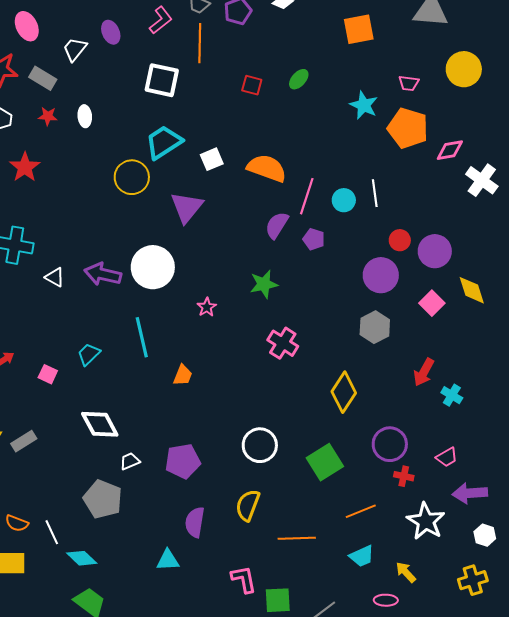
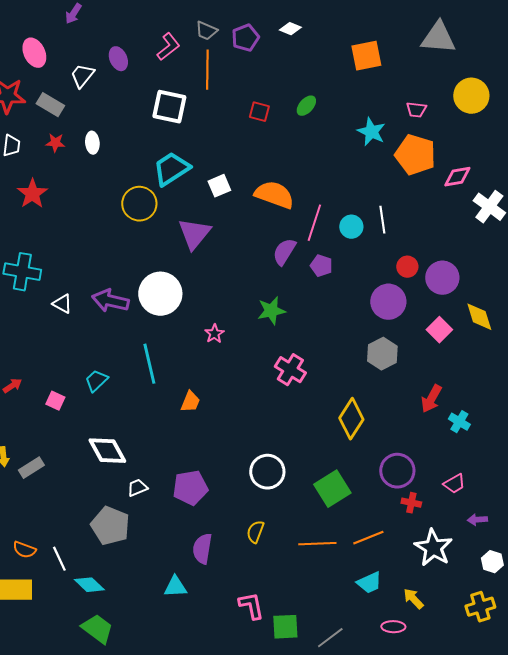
purple arrow: (470, 493) -> (477, 520), size x0.6
yellow semicircle: (248, 505) -> (255, 532), size x0.7
orange line: (297, 538) -> (317, 544), moved

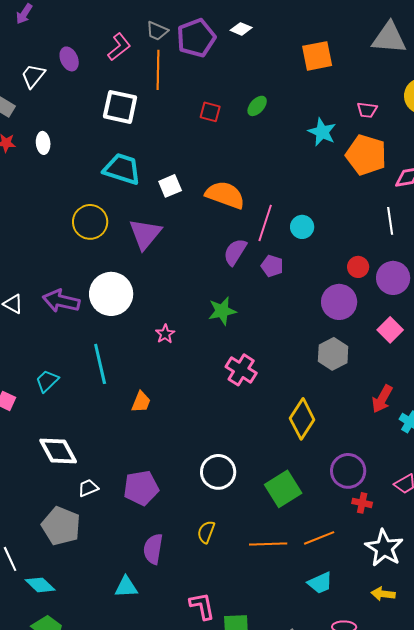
purple pentagon: (245, 38) -> (196, 38), size x1.4
cyan trapezoid: (171, 169) -> (122, 169), turned 51
yellow circle: (139, 204) -> (90, 222), moved
white line: (382, 220) -> (390, 221), moved
yellow arrow: (413, 599) -> (383, 594), moved, turned -40

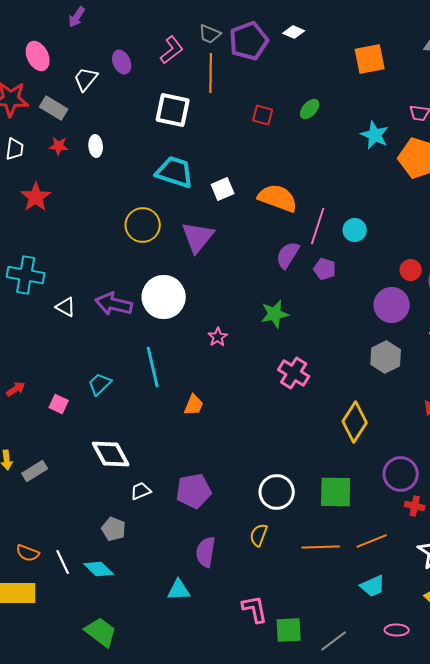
white circle: (218, 472) -> (277, 492), moved
green square: (283, 489) -> (336, 492), turned 33
gray pentagon: (61, 526) -> (114, 529), size x0.6
cyan diamond: (40, 585) -> (99, 569), moved

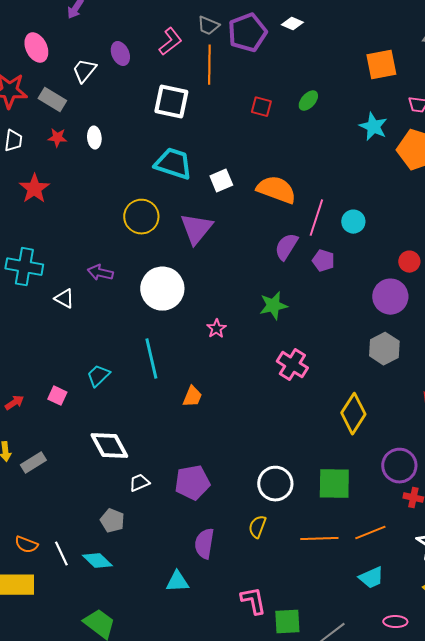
orange square: (370, 59) -> (381, 65), moved
purple arrow: (114, 304) -> (100, 273), moved, size x0.7
red arrow: (16, 389) -> (14, 403), moved

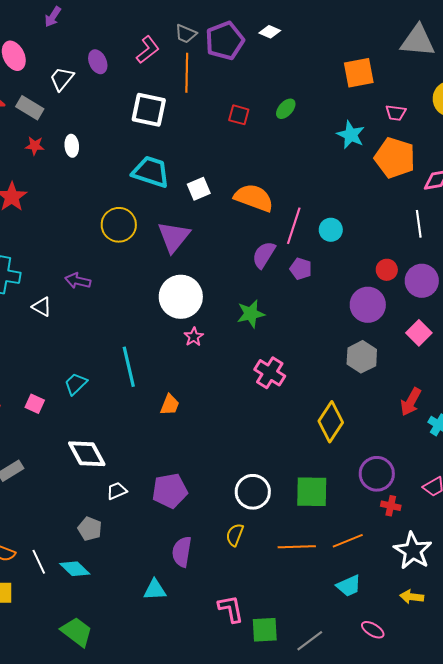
white circle: (162, 289) -> (181, 297), moved
pink ellipse: (395, 622) -> (373, 630), turned 30

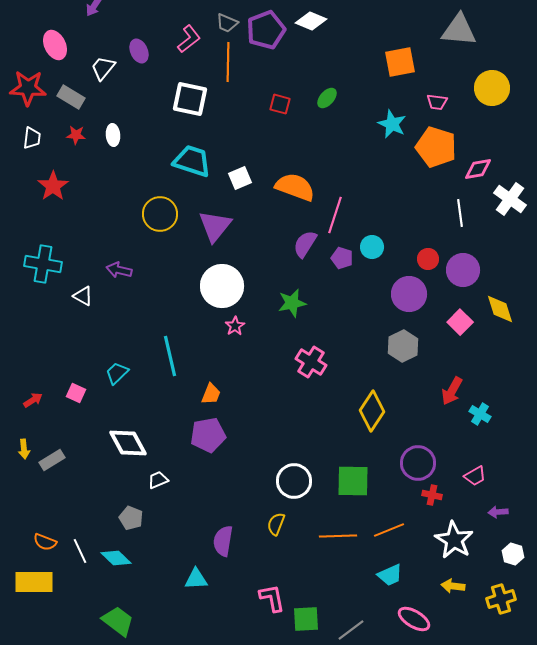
white diamond: (270, 32) -> (311, 21), size x1.4
cyan circle: (331, 230) -> (372, 247), moved
purple pentagon: (170, 491) -> (208, 435), moved
pink ellipse: (373, 630) -> (414, 619), size x1.4

